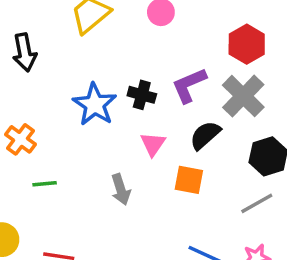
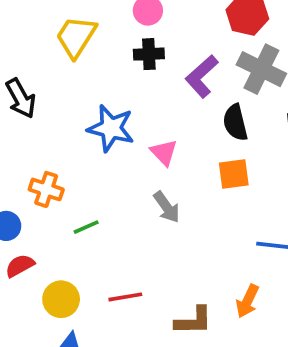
black cross: (142, 95) -> (149, 54), moved
black semicircle: (205, 135) -> (235, 123), turned -44
pink triangle: (153, 144) -> (164, 152), moved

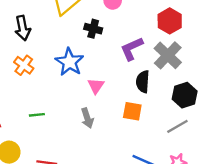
black cross: (149, 54) -> (93, 29), moved
orange cross: (46, 189) -> (24, 65), moved

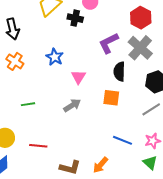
black cross: (93, 29) -> (75, 18), moved
blue star: (69, 62) -> (55, 57), size x0.7
gray arrow: (87, 118) -> (72, 105), turned -102

